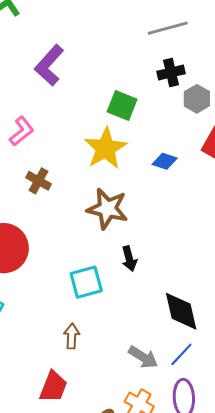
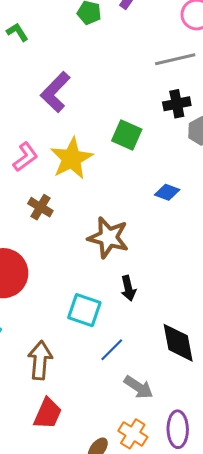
yellow star: (105, 148) -> (71, 159), moved
cyan square: (86, 282) -> (84, 310), turned 32
brown arrow: (72, 336) -> (40, 360), moved, size x1.5
blue line: (181, 354) -> (112, 350), moved

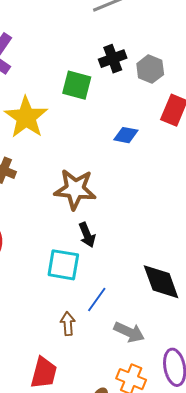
black cross: (177, 104) -> (113, 59), moved
black arrow: (128, 288) -> (87, 235), moved
brown arrow: (40, 360) -> (68, 324), moved, size x0.6

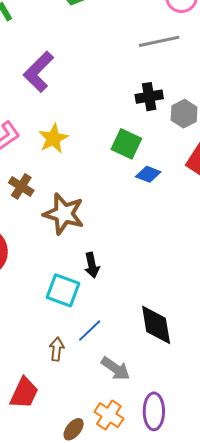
green square: (77, 85) -> (126, 144), moved
yellow star: (26, 117) -> (53, 138), size x0.7
brown star: (75, 189) -> (64, 214), moved

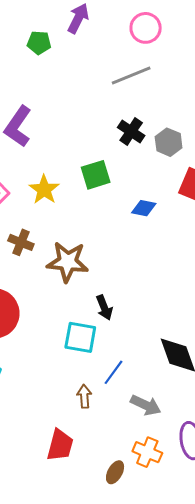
black cross: (149, 97) -> (131, 132), turned -36
green square: (126, 144) -> (96, 175), moved, turned -32

